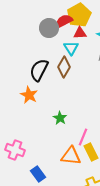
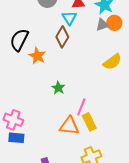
black semicircle: (39, 70) -> (19, 40), moved
orange star: (29, 95) -> (37, 56), moved
blue rectangle: (38, 174) -> (16, 138), moved, turned -49

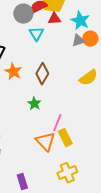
cyan triangle: (69, 18) -> (36, 34), moved
brown diamond: (62, 37) -> (42, 74), moved
orange triangle: (69, 126) -> (45, 142), turned 40

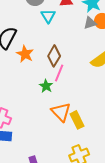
pink line: (57, 123) -> (59, 73), moved
orange triangle: (45, 142) -> (61, 112), moved

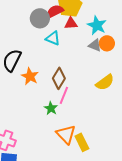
cyan triangle: (48, 16) -> (53, 38), turned -35
gray triangle: (90, 23) -> (95, 45), turned 40

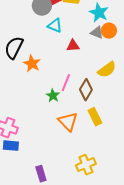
red triangle: (71, 23) -> (73, 46), moved
brown diamond: (59, 78) -> (86, 90), moved
yellow rectangle: (82, 142) -> (95, 117), moved

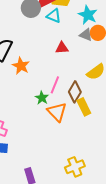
cyan triangle: (55, 26) -> (54, 16), moved
yellow rectangle: (95, 117) -> (84, 107), moved
orange triangle: (68, 122) -> (57, 112), moved

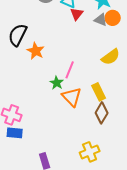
red triangle: (62, 48) -> (77, 14), moved, turned -48
brown diamond: (75, 92) -> (102, 113), moved

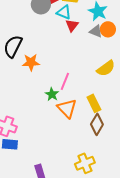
orange star: (36, 51) -> (31, 62), turned -30

